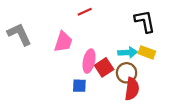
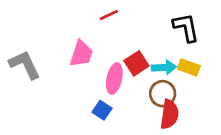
gray L-shape: (19, 34) -> (25, 65), moved
red square: (104, 67) -> (136, 63), moved
blue square: (79, 86) -> (102, 110), turned 32

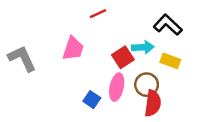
black L-shape: (186, 27) -> (168, 25), turned -36
cyan arrow: (164, 67) -> (143, 47), moved
pink ellipse: (114, 78) -> (117, 87), moved

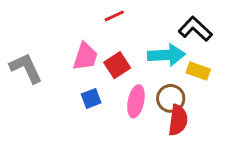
cyan arrow: (143, 47) -> (166, 55), size x1.4
red square: (123, 57) -> (117, 65), moved
blue square: (92, 100) -> (91, 98), moved, turned 35

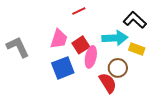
blue square: (91, 98) -> (63, 68), size x1.6
pink ellipse: (136, 101) -> (91, 57), moved
red semicircle: (178, 120) -> (108, 83), moved, turned -40

